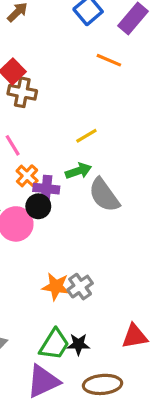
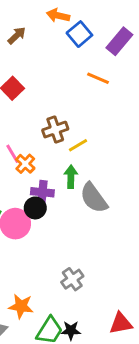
brown cross: (22, 92) -> (55, 130), moved, turned -30
green arrow: (78, 171) -> (71, 177), turned -70
orange cross: (27, 176) -> (25, 164), moved
orange star: (56, 287) -> (21, 306), moved

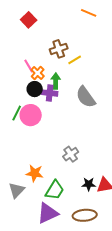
green arrow: (71, 177) -> (56, 81), moved
black circle: (35, 208) -> (35, 89), moved
black star: (71, 330) -> (89, 184), moved

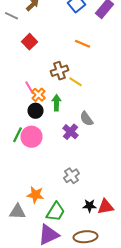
orange line: (89, 13) -> (82, 44), moved
yellow line: (75, 60) -> (76, 82), turned 64
purple cross: (50, 93) -> (70, 132), moved, turned 35
gray semicircle: (86, 97) -> (86, 119), size x0.7
gray triangle: (17, 190) -> (18, 212), turned 48

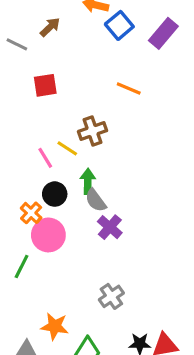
red square: (30, 42) -> (45, 85), turned 35
yellow line: (76, 82) -> (67, 148), moved
orange cross: (38, 95) -> (31, 213), moved
gray semicircle: (86, 119) -> (96, 200), moved
green line: (18, 135) -> (22, 266), moved

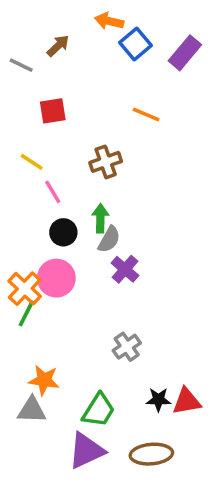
yellow line: (67, 148) -> (32, 162), moved
gray semicircle: (96, 200) -> (109, 239), turned -115
orange cross: (31, 213) -> (25, 289), moved, size x1.4
orange star: (55, 326) -> (44, 380), moved

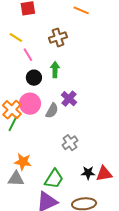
gray semicircle: (109, 239) -> (52, 111), moved

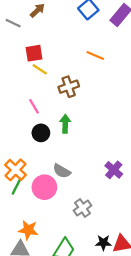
yellow line: (16, 37) -> (40, 69), moved
purple cross: (69, 99) -> (114, 170), moved
pink circle: (30, 104) -> (44, 187), moved
gray semicircle: (52, 111) -> (62, 171), turned 91

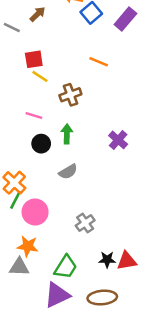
pink line: (34, 106) -> (34, 116), turned -42
purple cross: (114, 170) -> (118, 140), moved
gray semicircle: (62, 171) -> (68, 172), moved, turned -60
pink circle: (44, 187) -> (35, 212), moved

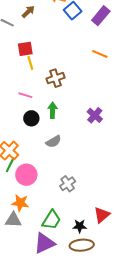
orange line: (99, 62) -> (100, 54), moved
yellow line: (40, 76) -> (30, 63), turned 40
black star: (107, 260) -> (80, 226), moved
red triangle: (127, 261) -> (102, 215), turned -30

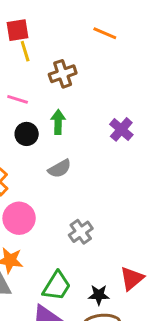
orange line: (100, 54) -> (105, 33), moved

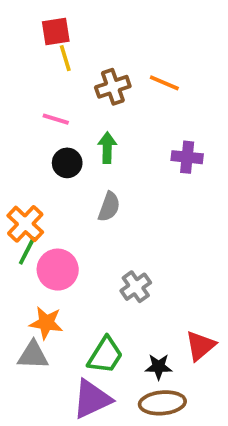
orange line: (105, 33) -> (164, 83), moved
purple cross: (121, 129) -> (187, 157), turned -35
gray semicircle: (60, 169) -> (109, 207), turned -40

